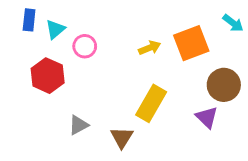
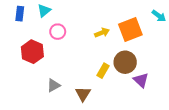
cyan triangle: (55, 29) -> (44, 11), moved
brown circle: (224, 85) -> (125, 62), moved
yellow rectangle: (151, 103) -> (103, 71), size x0.6

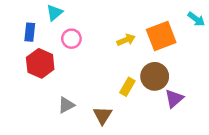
blue rectangle: (20, 14) -> (30, 32), moved
purple triangle: (141, 80) -> (174, 98), turned 35

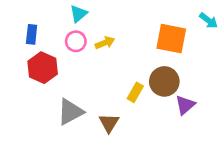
cyan triangle: (54, 13) -> (79, 14), moved
orange square: (161, 36) -> (171, 39), turned 32
yellow arrow: (126, 40) -> (105, 43), moved
gray triangle: (66, 105) -> (70, 112), size x1.5

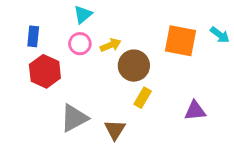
cyan arrow: (209, 21) -> (220, 35), moved
brown circle: (164, 81) -> (134, 66), moved
purple triangle: (185, 105) -> (195, 111), turned 35

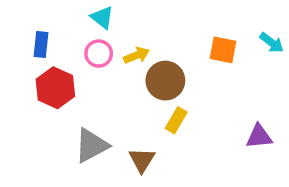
cyan triangle: (83, 14) -> (102, 17), turned -42
orange square: (181, 41) -> (223, 50), size x0.7
purple triangle: (195, 111) -> (259, 136), moved

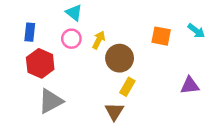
yellow arrow: (136, 55) -> (99, 40), turned -42
purple triangle: (259, 136) -> (190, 85), moved
gray triangle: (91, 145) -> (51, 101), moved
brown triangle: (142, 160) -> (114, 111), moved

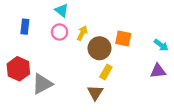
cyan arrow: (196, 31) -> (161, 45), moved
orange square: (161, 36) -> (123, 38), moved
red hexagon: (40, 63) -> (18, 69), moved

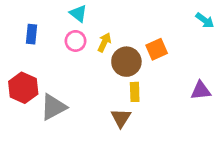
orange square: (123, 38) -> (157, 49), turned -35
cyan arrow: (161, 45) -> (205, 20), moved
yellow rectangle: (106, 72) -> (135, 92), turned -32

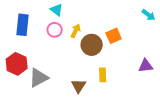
blue rectangle: (31, 34) -> (23, 25), size x1.5
yellow rectangle: (135, 92) -> (103, 75), moved
brown triangle: (121, 118) -> (79, 86), moved

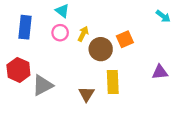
yellow rectangle: (103, 75) -> (113, 82), size x1.5

